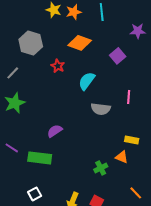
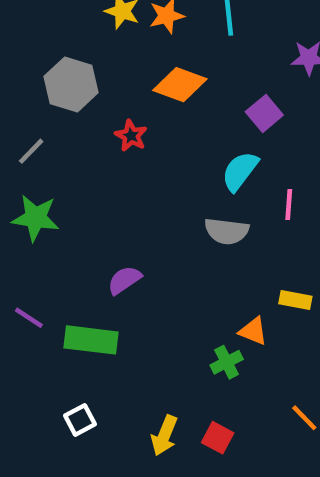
cyan semicircle: (87, 81) -> (240, 171), moved
green star: (15, 103) -> (36, 218), turned 30
orange triangle: (122, 157) -> (253, 331), moved

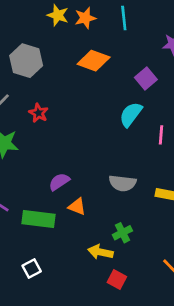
red star: (131, 136) -> (38, 113), moved
gray semicircle: (227, 231) -> (122, 183), moved
orange triangle: (253, 331) -> (77, 207), moved
yellow arrow: (164, 435) -> (100, 252), moved, turned 80

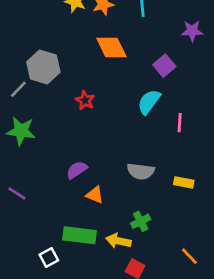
gray hexagon: (26, 61) -> (43, 67), moved
orange diamond: (94, 61) -> (111, 48), turned 44
red star: (38, 113) -> (85, 100), moved
green rectangle: (38, 219) -> (79, 235), moved

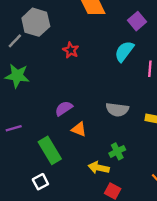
purple line: (17, 194) -> (14, 128), turned -49
green rectangle: (79, 235) -> (50, 150), moved, turned 52

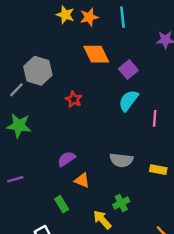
purple square: (137, 21) -> (128, 70), moved
green rectangle: (50, 150) -> (62, 204), moved, size x0.6
yellow arrow: (99, 168) -> (102, 220), turned 36

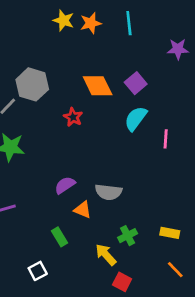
orange diamond: (96, 54) -> (98, 86), moved
gray semicircle: (121, 160) -> (108, 192), moved
yellow rectangle: (158, 170) -> (170, 233), moved

